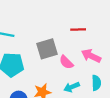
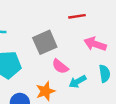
pink semicircle: (66, 62) -> (60, 66), moved

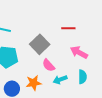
gray square: (45, 42) -> (40, 44), turned -30

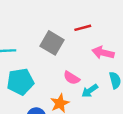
gray square: (40, 44) -> (52, 43), moved

